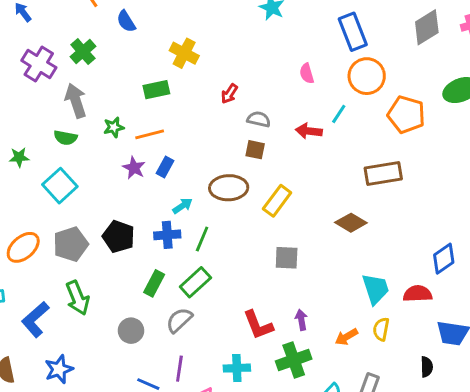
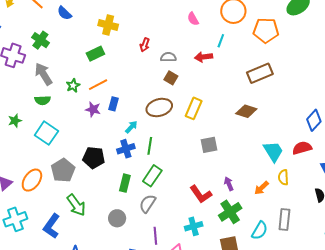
brown square: (255, 150) -> (171, 78), turned 32

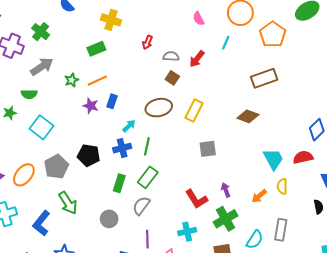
orange pentagon: (266, 30) -> (273, 34), turned 30
red arrow: (204, 57) -> (197, 59), moved, turned -48
gray arrow: (43, 74) -> (42, 67), turned 85
green semicircle: (43, 100) -> (29, 94), moved

